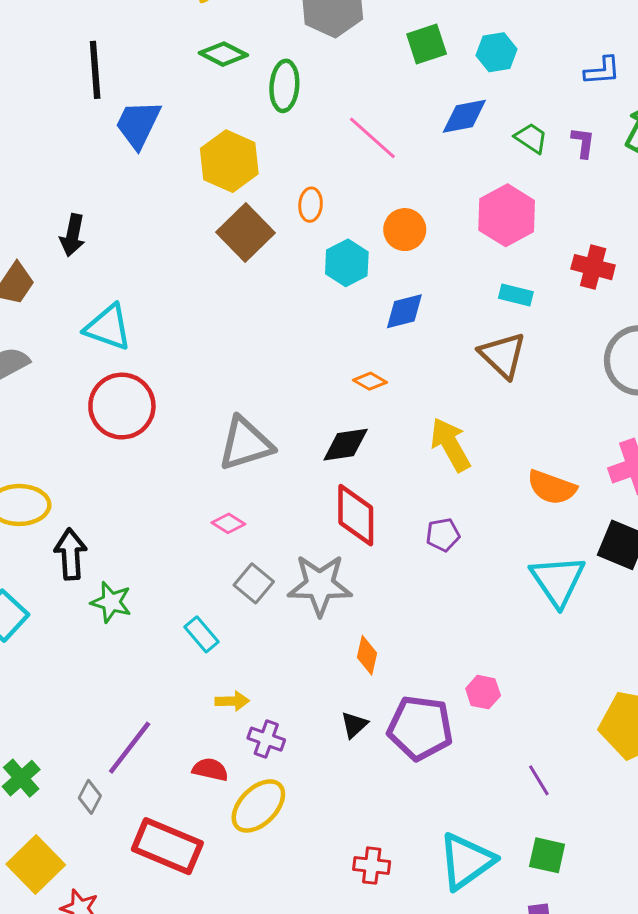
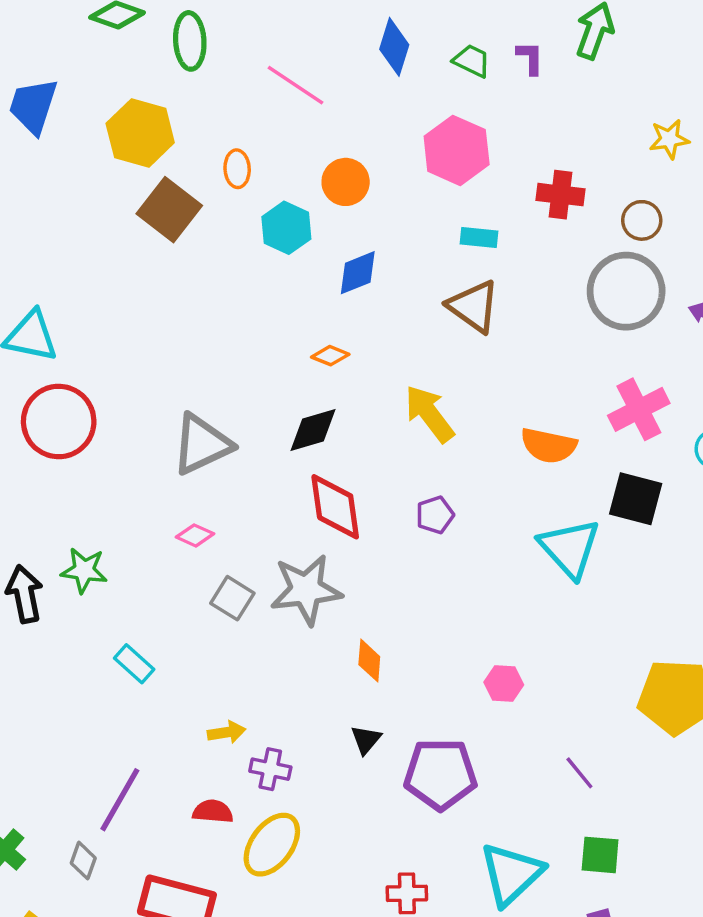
blue diamond: (464, 116) -> (394, 47), turned -54
green star: (111, 602) -> (84, 570), moved
cyan rectangle: (201, 634) -> (134, 664), moved
purple pentagon: (420, 728) -> (440, 774), moved

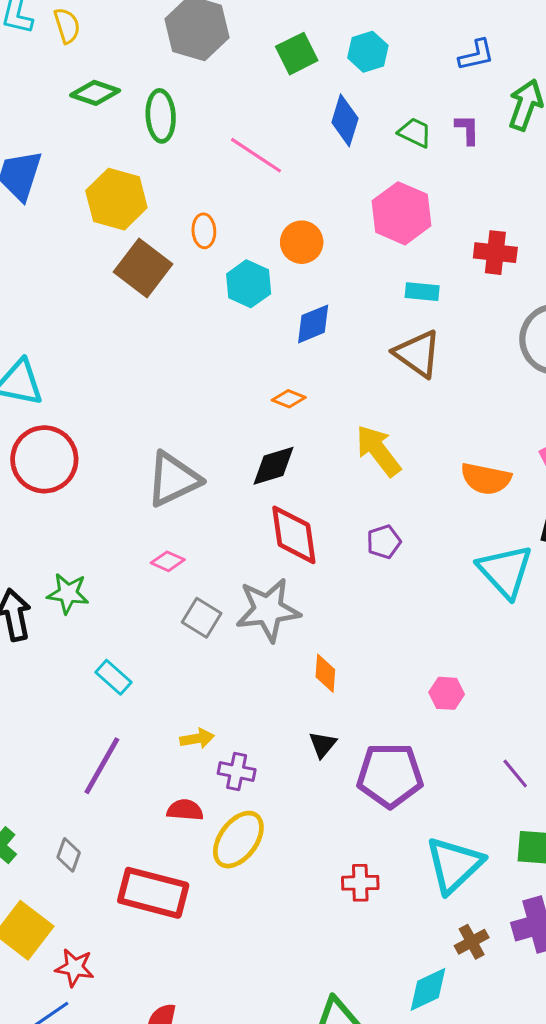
purple line: (120, 800) -> (102, 766), moved

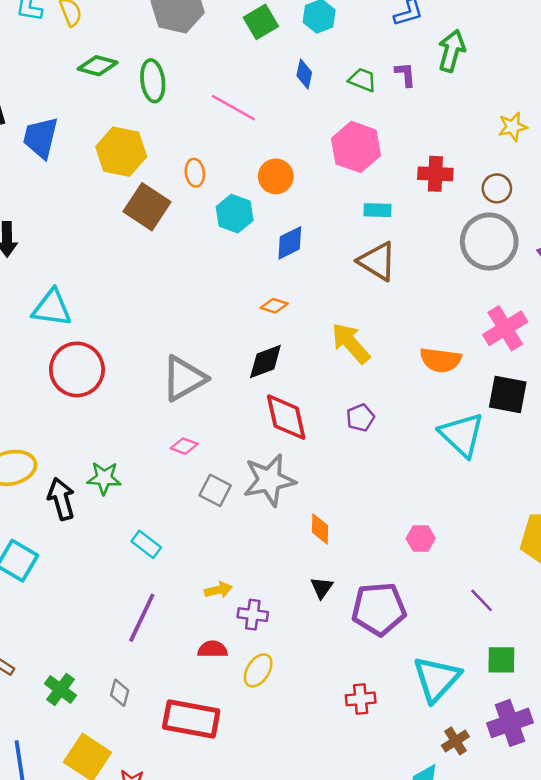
blue diamond: (345, 120) -> (304, 74), size x0.7
yellow ellipse: (238, 840) -> (258, 670), size x0.7

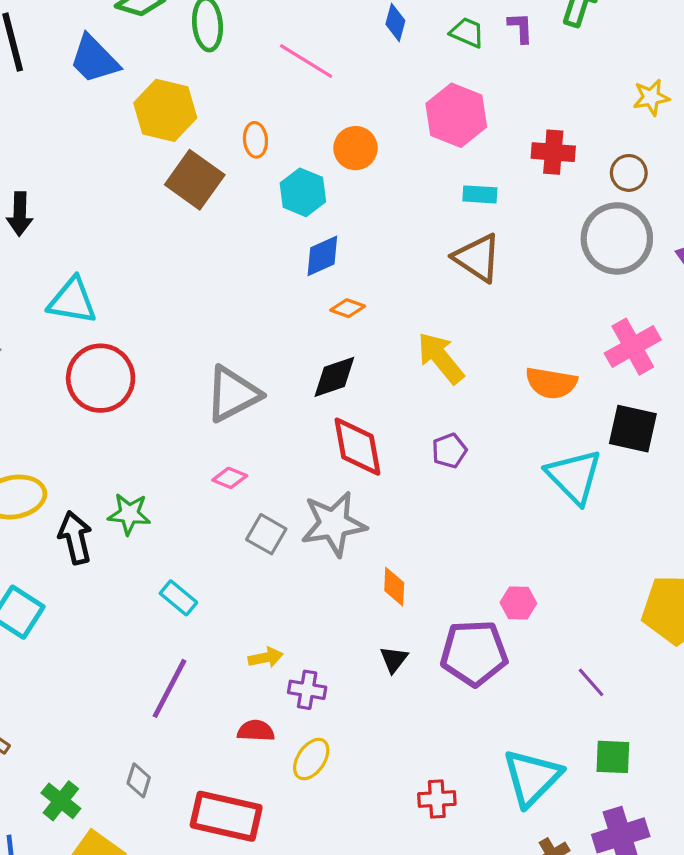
blue trapezoid: (41, 138) -> (94, 59), moved, turned -60
blue diamond: (290, 243) -> (322, 256), moved
purple pentagon: (379, 609) -> (474, 653), moved
green cross: (60, 689) -> (61, 801), moved

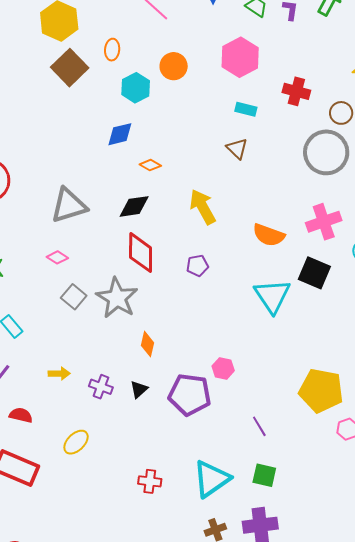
blue diamond: (322, 256) -> (120, 134), moved
brown triangle: (477, 258) -> (237, 149), size x0.7
gray star: (334, 524) -> (117, 298), turned 30
purple cross: (307, 690) -> (101, 387), moved
red semicircle: (256, 731) -> (21, 415), moved

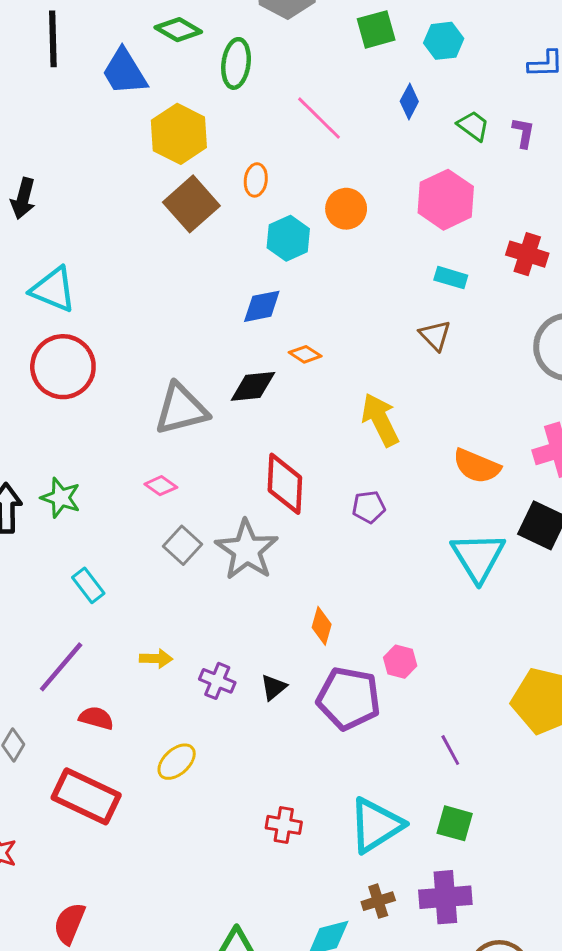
black diamond: (134, 206) -> (253, 386), moved
orange diamond: (147, 344) -> (322, 626), moved

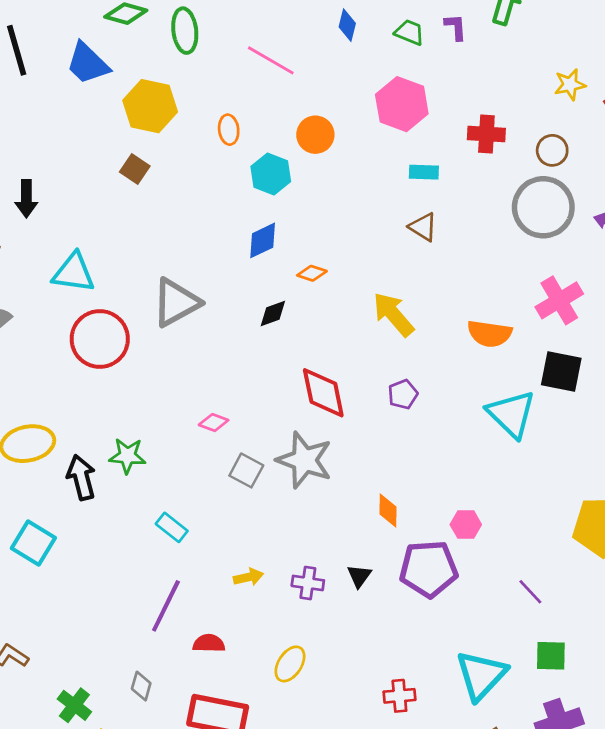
brown square: (191, 204) -> (135, 169), moved, size x0.6
black diamond: (253, 386) -> (273, 313), size x0.7
gray triangle: (181, 409) -> (176, 302), moved

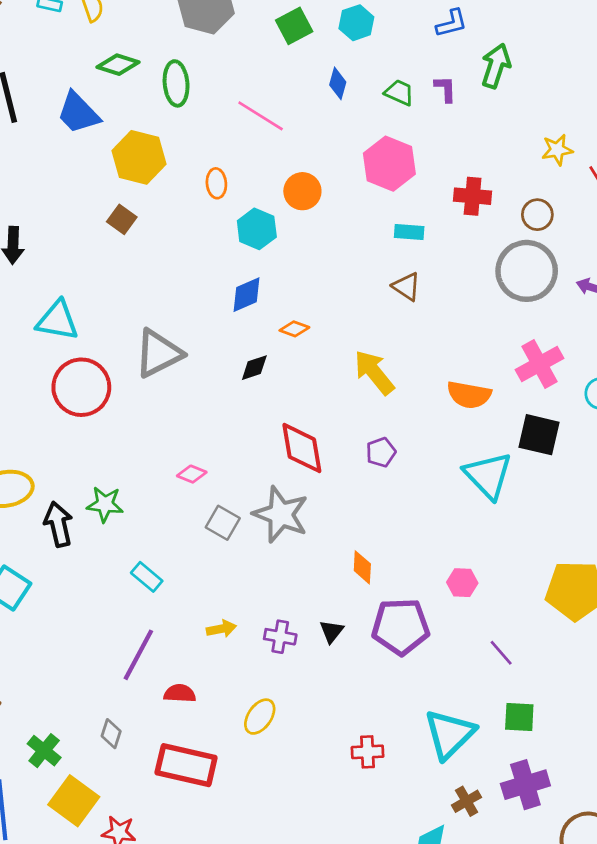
pink hexagon: (466, 525) -> (462, 583), moved

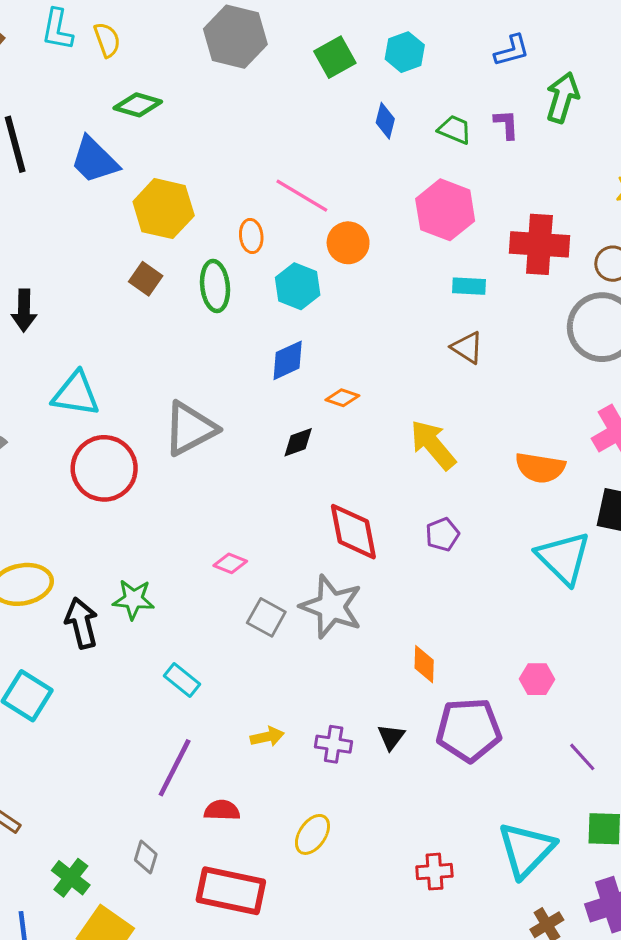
green ellipse: (176, 83) -> (215, 286), moved
pink line: (261, 116) -> (302, 196), moved
red cross: (473, 196) -> (539, 244), size x1.4

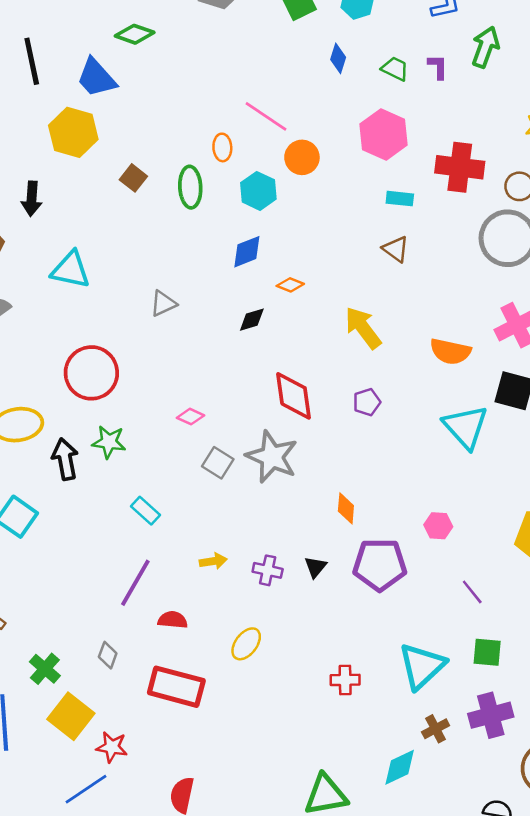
yellow hexagon: (164, 209) -> (73, 132), moved
gray triangle: (190, 429) -> (163, 304), size x0.6
red circle: (104, 468) -> (91, 373), moved

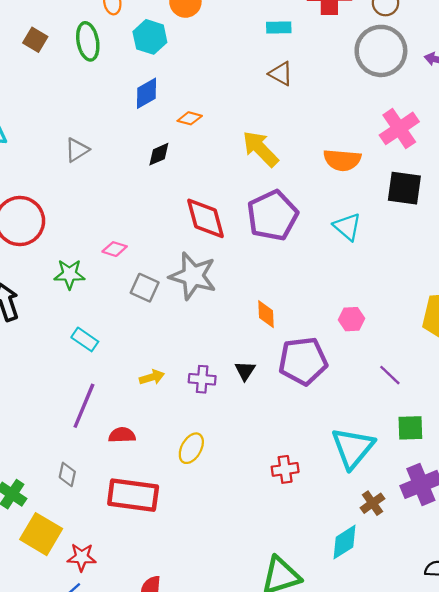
purple pentagon: (367, 402) -> (272, 216), size x2.0
cyan triangle: (466, 427) -> (347, 227), moved, size x0.7
green star: (109, 442) -> (69, 274), moved

